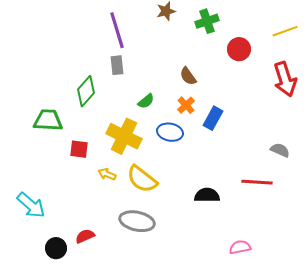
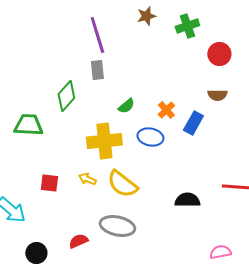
brown semicircle: (188, 76) -> (217, 95), moved, turned -54
yellow cross: (124, 136) -> (104, 141), turned -32
red square: (79, 149) -> (49, 183), moved
red semicircle: (85, 236) -> (78, 241), moved

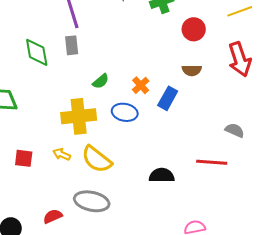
green diamond: (66, 96) -> (37, 52), moved, turned -52

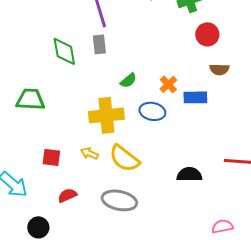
red circle: (194, 29) -> (207, 34), moved
blue rectangle: (168, 98) -> (195, 97), turned 60
red semicircle: (53, 216) -> (67, 195), moved

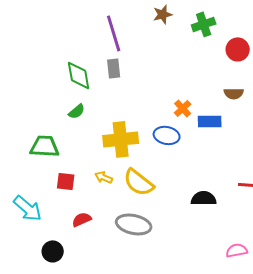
red circle: (207, 34) -> (238, 49), moved
green semicircle: (128, 80) -> (77, 111), moved
green trapezoid: (30, 99) -> (45, 146), moved

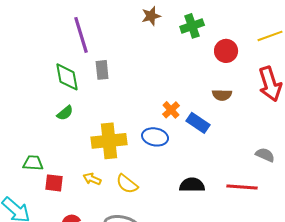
purple line: (114, 33) -> (81, 35), moved
blue rectangle: (210, 121) -> (198, 123), turned 35
green trapezoid: (45, 146) -> (33, 163), moved, size x0.7
yellow semicircle: (139, 182) -> (127, 184), size x0.7
black semicircle: (204, 198) -> (192, 185), moved

